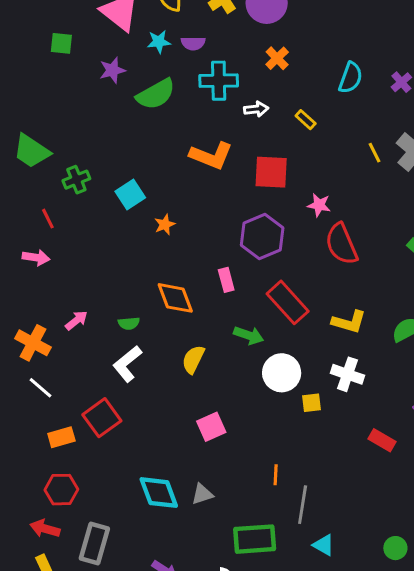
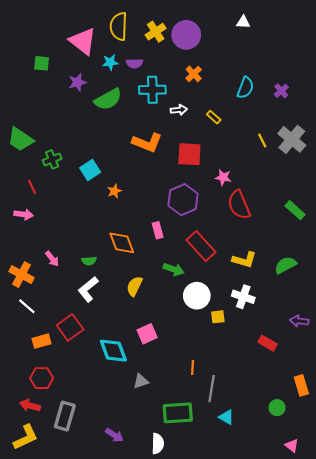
pink arrow: (76, 320) -> (52, 259), turned 91
cyan diamond: (159, 493) -> (113, 351), moved
green circle: (395, 548) -> (277, 408), moved

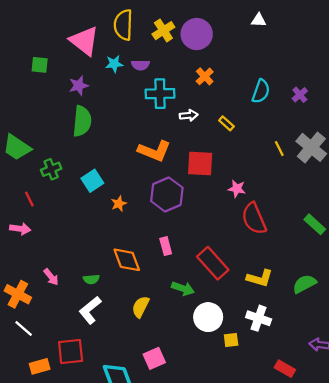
green semicircle: (108, 99) -> (82, 121), moved, turned -56
purple hexagon: (183, 200) -> (167, 194), moved
red square: (70, 327) -> (71, 351), turned 30

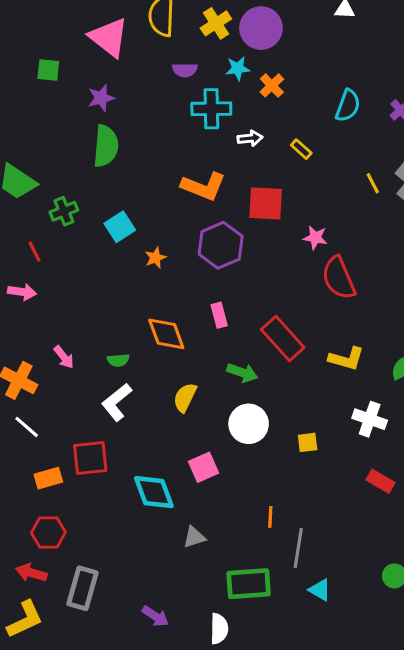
cyan star: (114, 64) -> (238, 68), moved
white circle: (208, 317) -> (249, 424), moved
white cross: (259, 318) -> (370, 419), moved

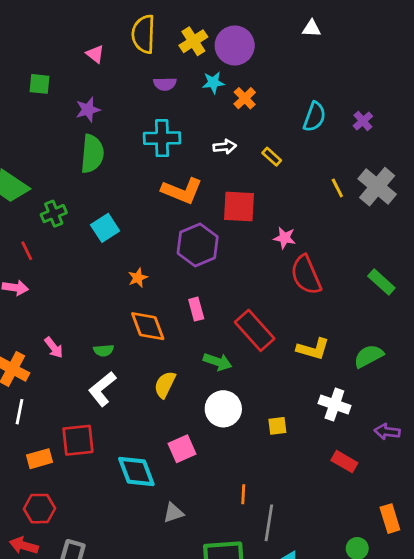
pink triangle: (109, 37) -> (95, 54), size x0.5
cyan cross: (211, 109) -> (162, 138), moved
orange star: (155, 258) -> (138, 278), moved
white line: (27, 427) -> (20, 412), turned 60

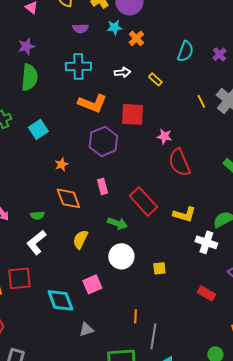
white cross: (334, 405) -> (206, 242), moved

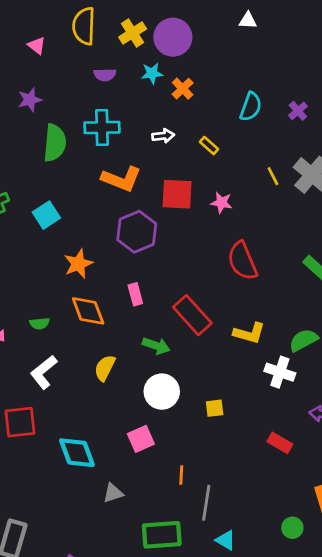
green semicircle: (29, 77) -> (55, 143), moved
pink star: (164, 136) -> (222, 203), moved
orange star: (61, 164) -> (78, 264), size x1.5
green semicircle: (37, 215) -> (39, 323), moved
pink square: (92, 284) -> (141, 439), moved

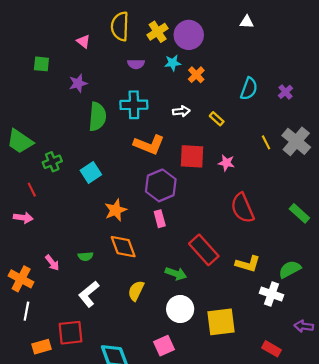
pink rectangle: (135, 294) -> (160, 219), moved
yellow square: (215, 408) -> (221, 322), size x2.0

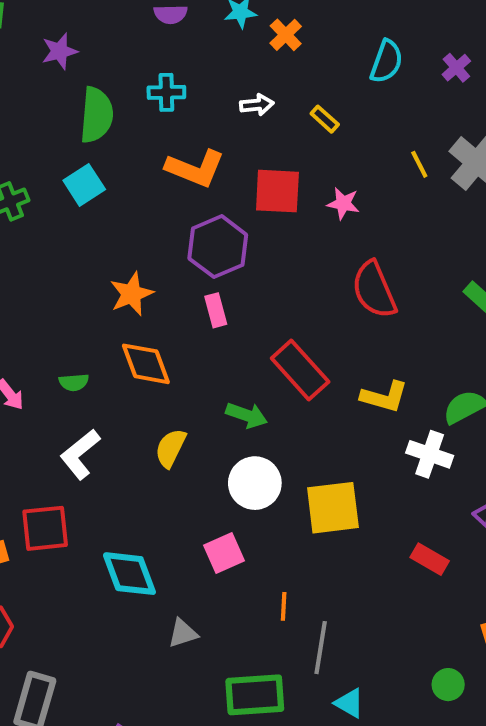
cyan cross: (134, 105) -> (166, 92), size x0.7
cyan square: (91, 173) -> (84, 185), moved

